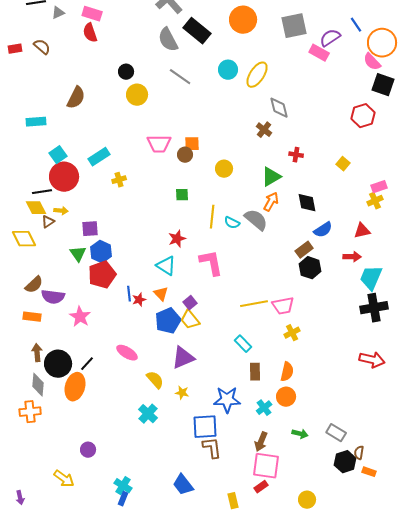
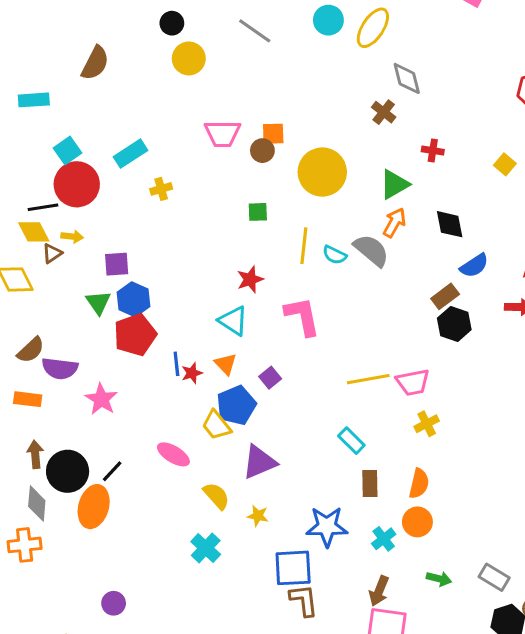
yellow circle: (224, 169) -> (322, 172), size x1.8
yellow trapezoid: (190, 320) -> (216, 425), moved

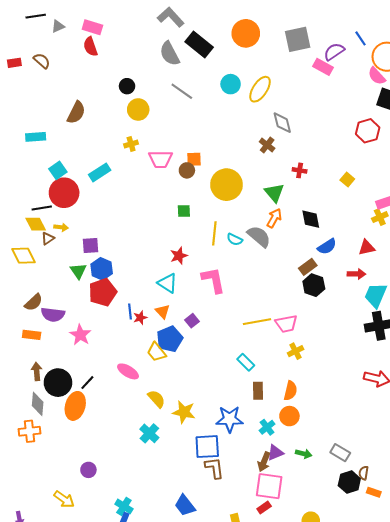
green triangle: (394, 184) -> (274, 193), turned -40
yellow cross: (161, 189) -> (131, 144), moved
purple triangle: (259, 462) -> (275, 453), moved, size x0.7
yellow star: (258, 516) -> (184, 412), size x1.6

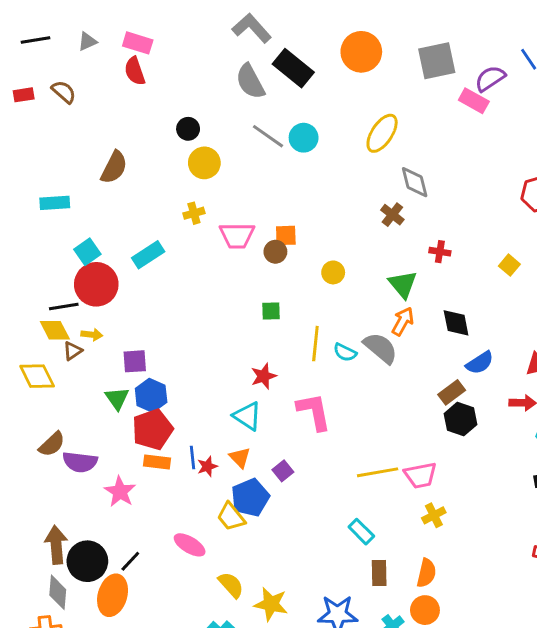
black line: (36, 16) -> (36, 40), moved
cyan circle: (231, 84) -> (304, 138), moved
yellow circle: (226, 185) -> (333, 272), size x0.5
orange rectangle: (32, 335) -> (157, 462), moved
brown arrow: (37, 371) -> (56, 545), size x1.4

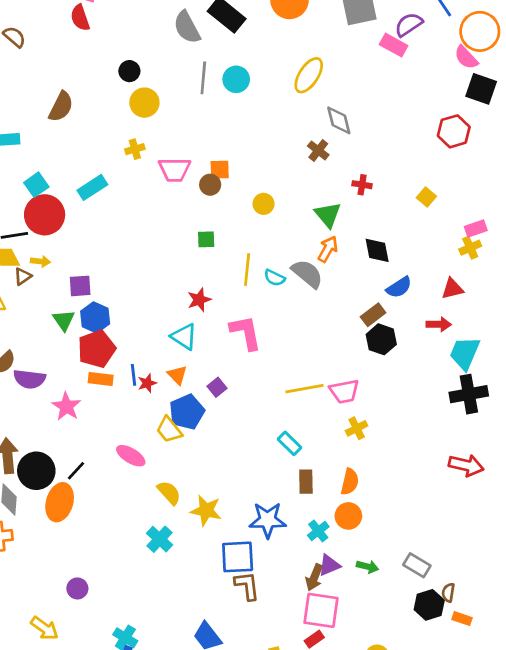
gray line: (268, 136) -> (203, 78), turned 60

